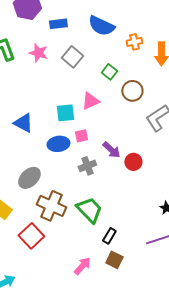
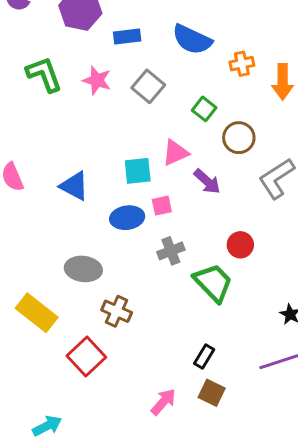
purple arrow: (111, 150) -> (207, 181), moved
gray ellipse: (29, 178) -> (83, 269), turned 50
brown cross: (51, 206) -> (117, 311), size x0.7
green trapezoid: (89, 210) -> (213, 283), moved

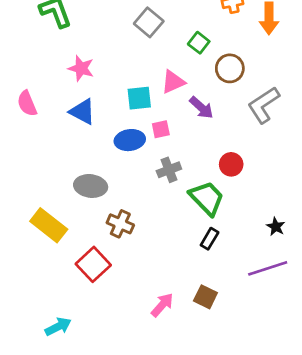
pink star: (97, 80) -> (81, 68), moved
black rectangle: (204, 357) -> (210, 239), moved

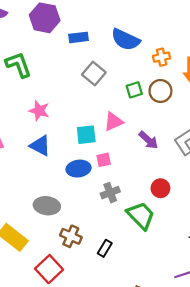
green square: (199, 43) -> (134, 90), turned 35
brown circle: (230, 68) -> (160, 91), moved
purple arrow: (201, 108) -> (148, 140), moved
black rectangle: (210, 239) -> (105, 248), moved

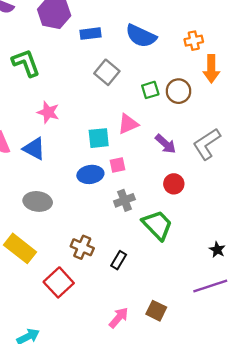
orange cross: (162, 57) -> (194, 41), moved
blue triangle: (40, 146) -> (34, 149), moved
red circle: (160, 188) -> (174, 184), moved
gray ellipse: (47, 206) -> (38, 201), moved

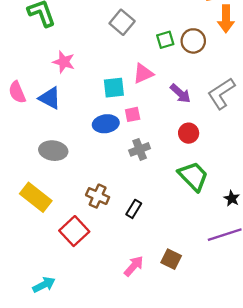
green trapezoid: (157, 225) -> (193, 176), moved

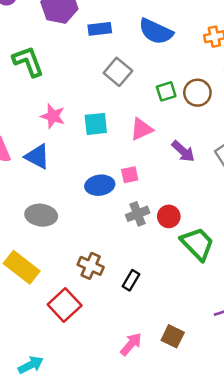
cyan square: (114, 88) -> (96, 124), moved
red circle: (189, 133) -> (169, 216), moved

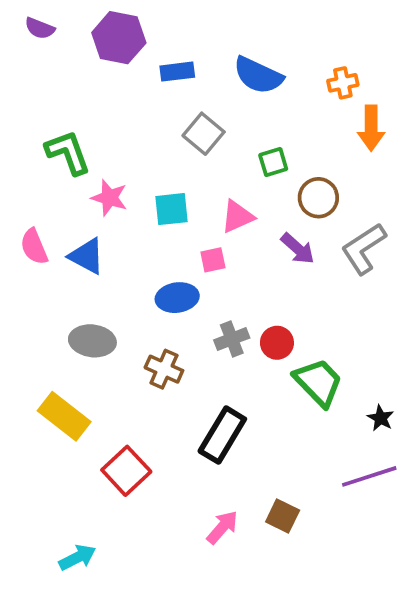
green L-shape: (28, 61) -> (68, 153), moved
brown circle: (197, 93) -> (318, 198), moved
pink square: (130, 175) -> (213, 260), moved
brown cross: (91, 266) -> (164, 369), moved
black rectangle: (131, 280) -> (222, 435), size x1.8

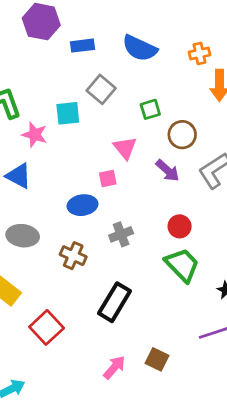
cyan square: (172, 209) -> (68, 113), moved
pink triangle: (237, 217) -> (125, 148), turned -45
red circle: (277, 343) -> (180, 226), moved

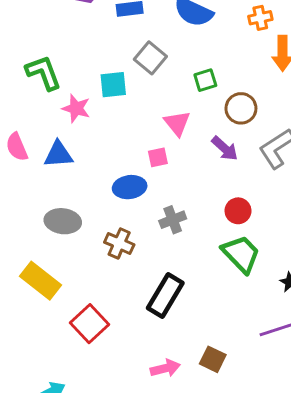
blue triangle: (19, 176) -> (58, 154), turned -32
pink arrow: (114, 367) -> (165, 368), turned 35

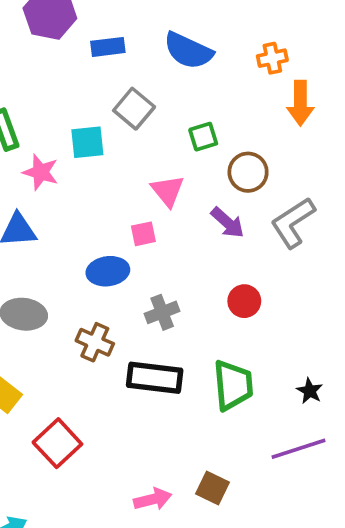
green trapezoid: (241, 254) -> (233, 385), moved, turned 39
black rectangle: (165, 295) -> (155, 378), moved, turned 66

